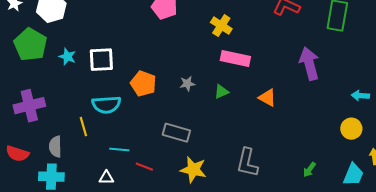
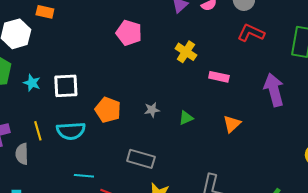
pink rectangle: (235, 59) -> (219, 77), moved, size x0.7
orange triangle: (267, 98) -> (232, 124), turned 48
yellow line: (83, 127) -> (38, 131), moved
gray semicircle: (55, 147) -> (22, 154), moved

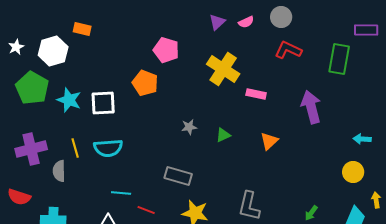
yellow cross: (186, 52) -> (223, 69), size x1.5
cyan star: (32, 83) -> (69, 100), size x1.4
orange pentagon: (108, 110) -> (145, 83), moved

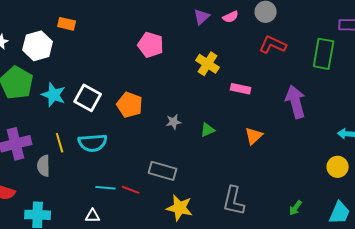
yellow cross: (223, 69) -> (208, 64), size x0.7
orange pentagon: (145, 83) -> (130, 105), moved
white square: (103, 103) -> (88, 98), turned 32
red line: (146, 210) -> (131, 190), moved

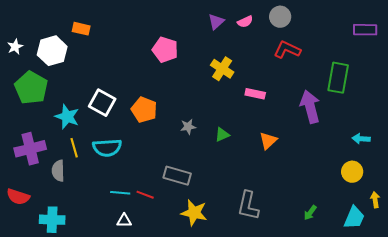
green rectangle: (324, 54) -> (338, 78), moved
cyan star: (54, 95) -> (67, 117), moved
white triangle: (93, 216) -> (124, 221), moved

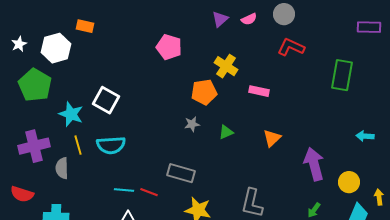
purple arrow: (310, 107) -> (314, 164), moved
orange pentagon: (144, 110) -> (204, 92), moved, turned -30
yellow circle: (352, 172) -> (349, 182), moved

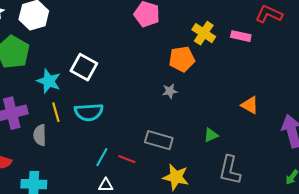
pink rectangle: (259, 91) -> (241, 36), moved
green triangle: (226, 132) -> (211, 135), moved
orange triangle: (272, 138) -> (250, 105), turned -48
cyan line: (124, 190) -> (102, 157), turned -66

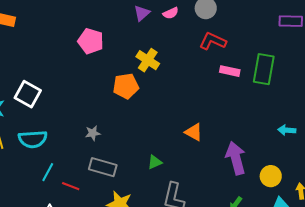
pink rectangle: (241, 36) -> (230, 71), moved
gray star: (170, 91) -> (93, 133), moved
cyan line: (102, 157) -> (48, 172), moved

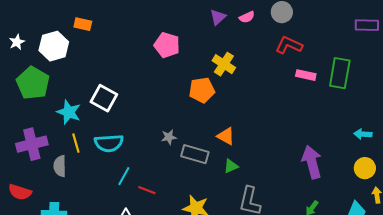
orange triangle: (194, 132) -> (226, 136), moved
gray rectangle: (103, 167) -> (195, 154), moved
yellow circle: (271, 176) -> (365, 168), moved

